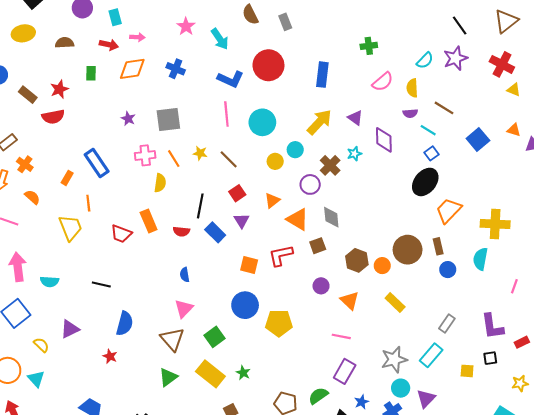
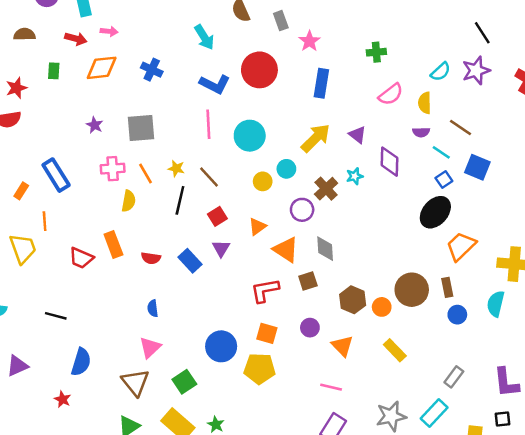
pink star: (186, 26) -> (309, 41), moved
blue square: (478, 140) -> (477, 167), moved, turned -30
black line: (200, 206) -> (180, 200), moved
orange square: (249, 265) -> (267, 333), moved

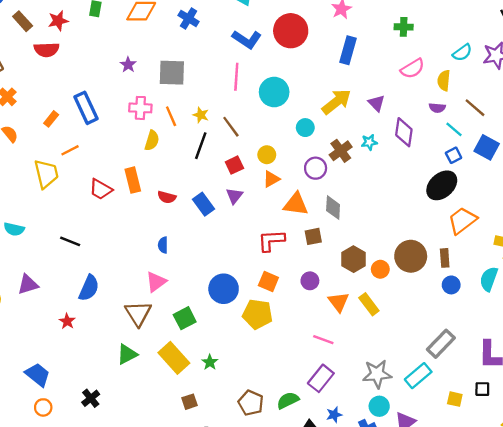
yellow circle: (263, 181) -> (267, 155), moved
orange line: (45, 221) -> (70, 150), turned 60
orange triangle: (286, 250) -> (296, 204), turned -32
yellow rectangle: (395, 350) -> (369, 304), moved
gray rectangle: (454, 377) -> (441, 344), size x1.4

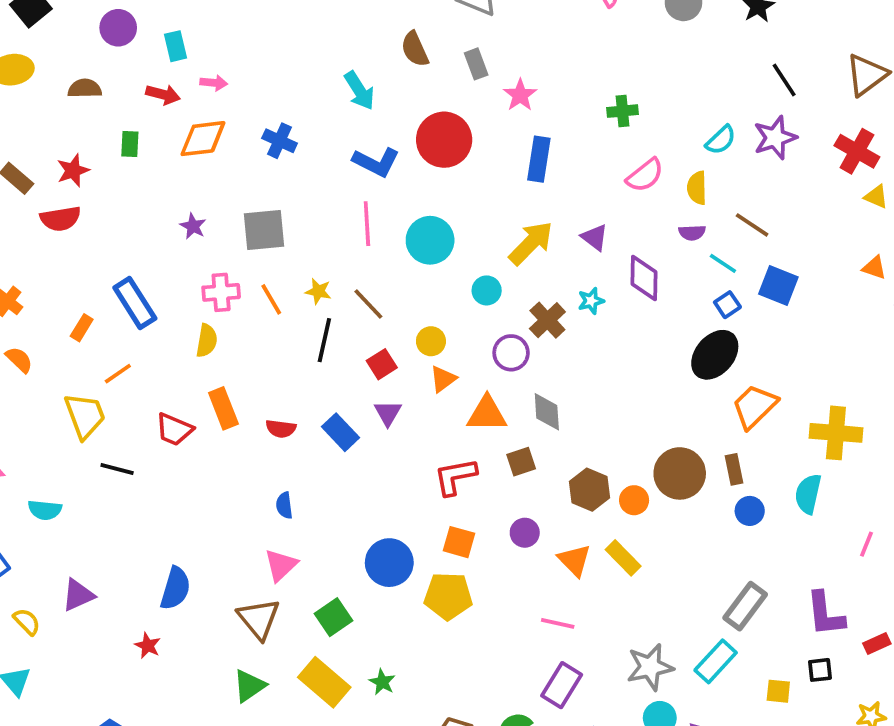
yellow semicircle: (152, 140) -> (207, 341), moved
black line: (70, 241) -> (117, 469), moved

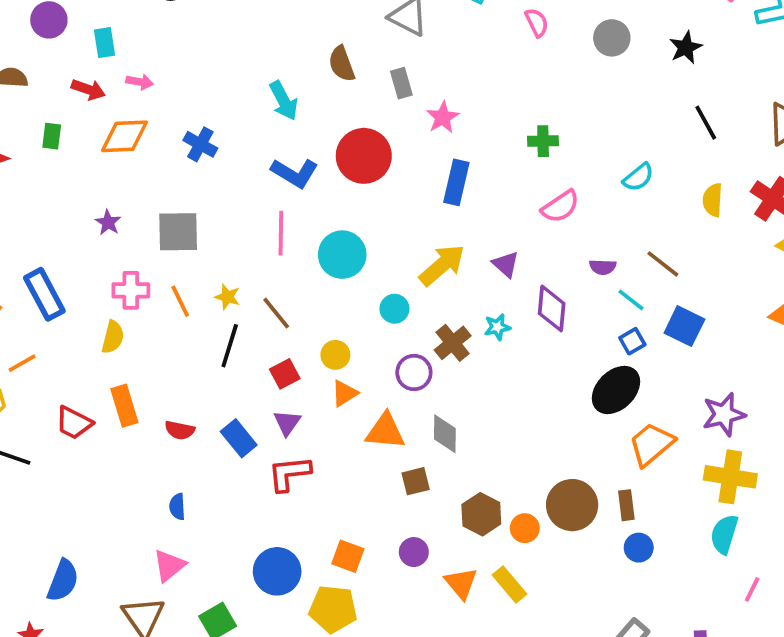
purple star: (775, 138) -> (724, 414), moved
yellow semicircle: (697, 188) -> (713, 200), moved
red L-shape: (455, 477) -> (289, 473), moved
cyan semicircle: (808, 494) -> (724, 534), moved

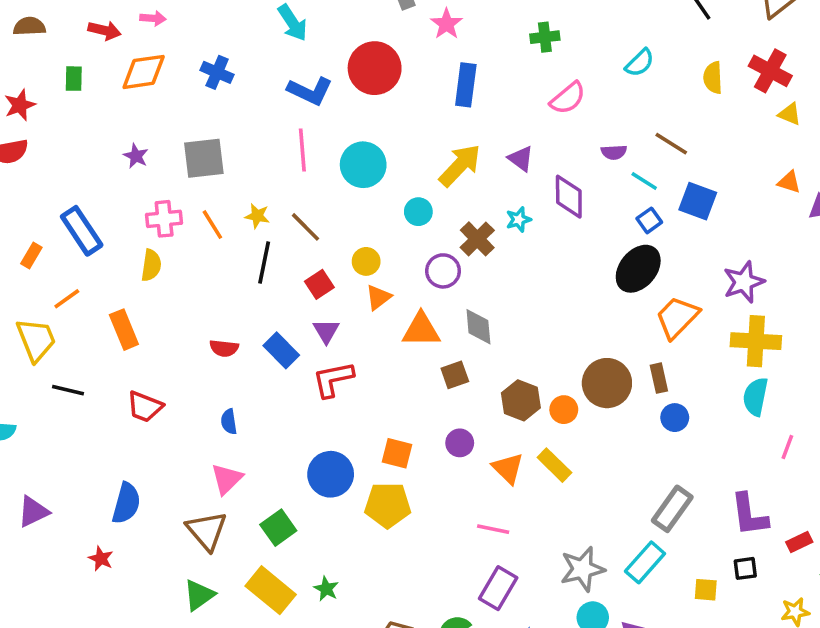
orange rectangle: (124, 406) -> (124, 330), moved
red trapezoid: (74, 423) -> (145, 407), moved

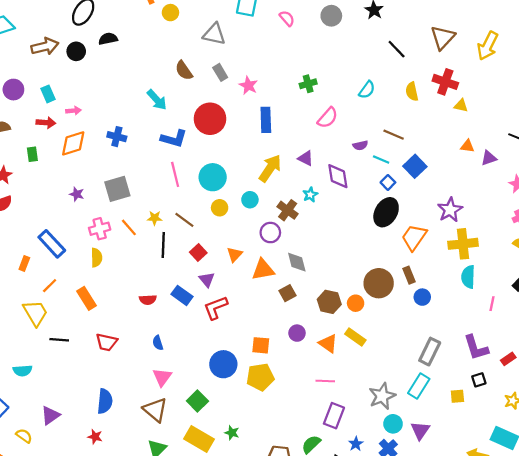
blue square: (698, 201) -> (415, 166), turned 35
yellow circle: (366, 261) -> (220, 208), moved

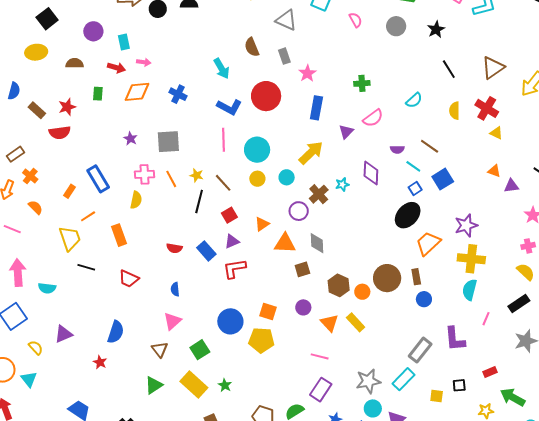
purple triangle: (306, 158) -> (346, 132), moved, turned 35
purple triangle: (207, 280) -> (232, 241), turned 35
purple L-shape: (476, 348) -> (455, 339), moved
brown triangle: (155, 410) -> (160, 350), size x0.7

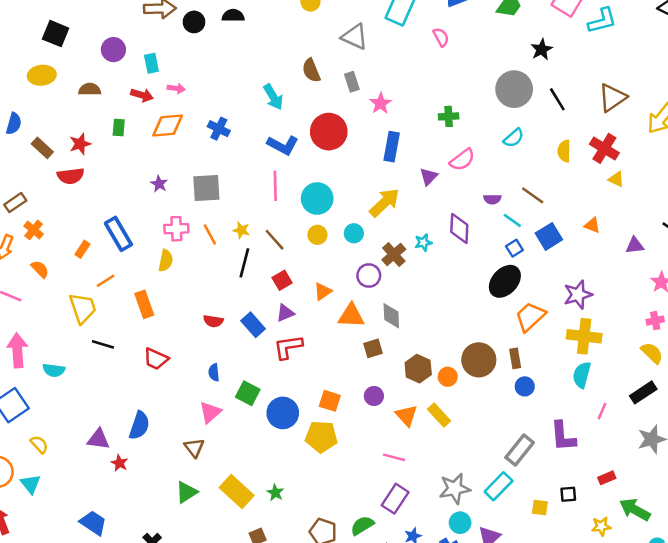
black square: (47, 19) -> (56, 34), turned -30
gray circle: (396, 26) -> (514, 89), moved, size x1.5
orange triangle: (494, 171) -> (592, 225), moved
purple triangle: (63, 334) -> (98, 439), moved, turned 30
green square: (200, 350) -> (248, 393), moved, turned -30

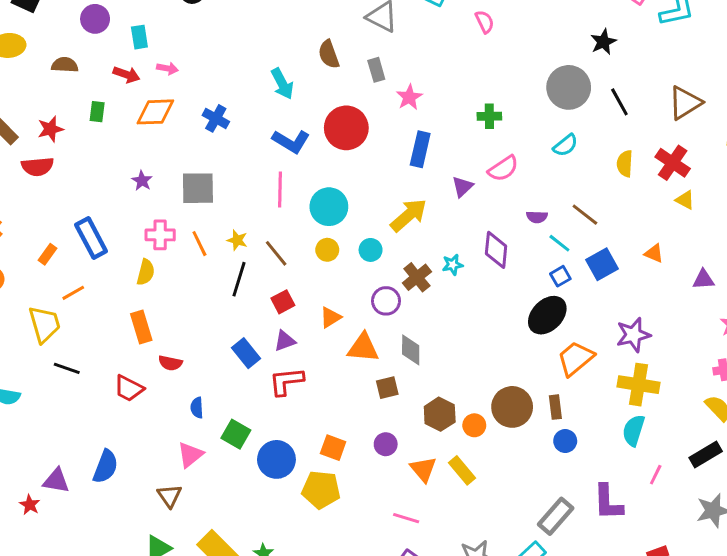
orange rectangle: (144, 304) -> (141, 327), moved
red semicircle: (213, 321) -> (170, 363), moved
red star: (119, 463) -> (30, 505), moved

